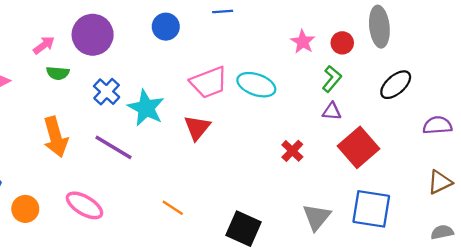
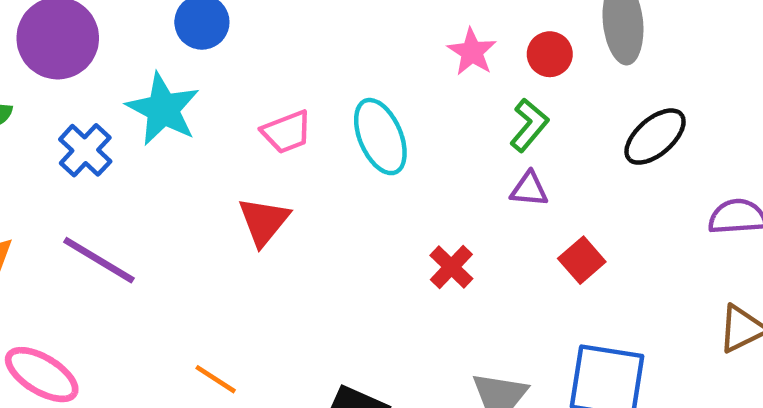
pink trapezoid: (209, 82) -> (287, 132), size x0.7
cyan ellipse: (256, 85) -> (380, 137), turned 48
cyan star: (146, 108) -> (163, 109), moved
red square: (358, 147) -> (582, 260), size x0.6

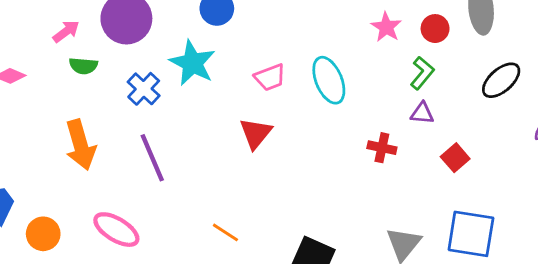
purple line: (99, 260) -> (152, 158), turned 36
red cross: (451, 267) -> (382, 148), moved, turned -32

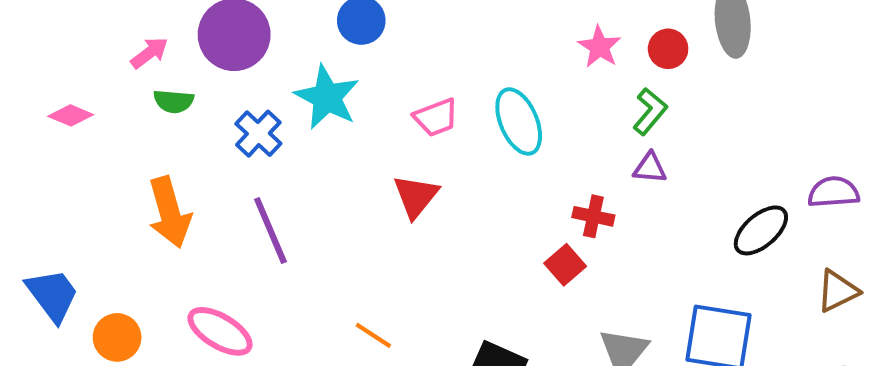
black ellipse: (501, 80) -> (761, 230), moved
red square: (455, 158) -> (565, 265), moved

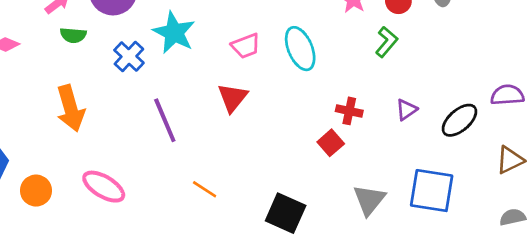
purple triangle: (650, 168) -> (406, 110), moved, turned -40
purple line: (270, 230) -> (165, 120), moved

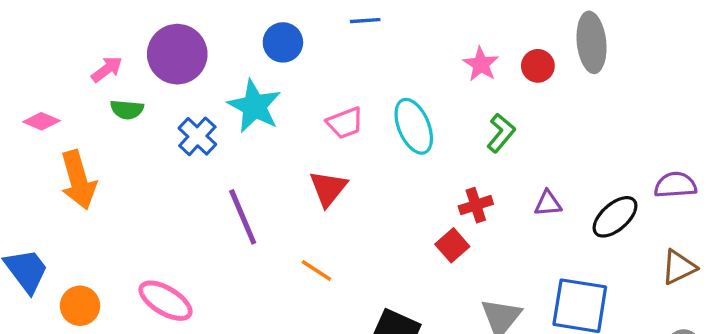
green L-shape: (386, 42) -> (501, 133), moved
orange arrow: (71, 108) -> (78, 180), moved
purple triangle: (406, 110) -> (548, 203), turned 30
red cross: (349, 111) -> (476, 205), turned -30
orange line: (205, 189) -> (316, 271), moved

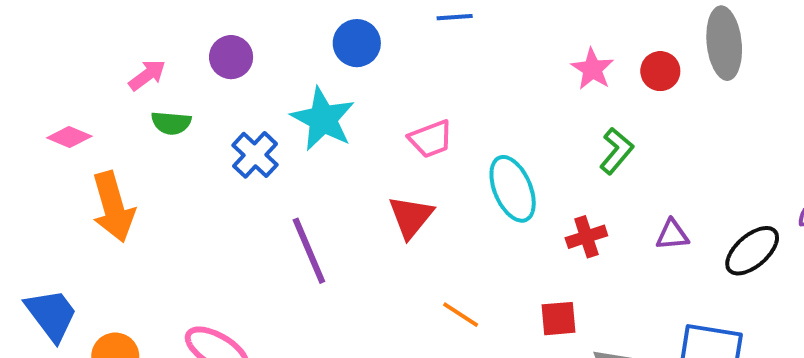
purple circle: (177, 54) -> (231, 57), size x0.6
cyan ellipse: (414, 126) -> (513, 189), moved
red square: (452, 245) -> (558, 319), moved, turned 36
orange line: (316, 271) -> (461, 315), moved

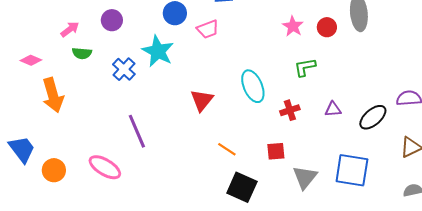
pink trapezoid: (431, 139) -> (208, 29), moved
green L-shape: (616, 151) -> (305, 67), turned -140
purple line: (309, 251) -> (137, 131), moved

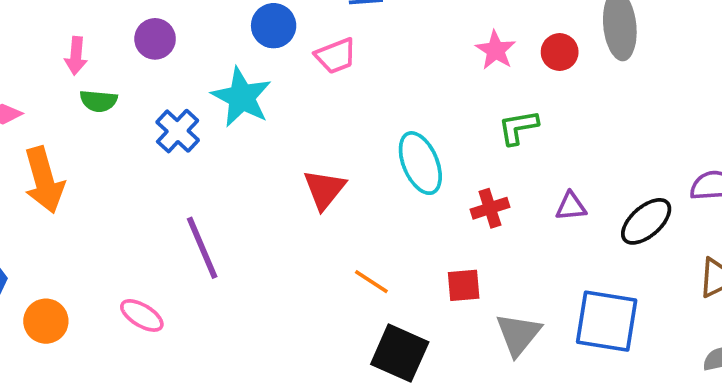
pink arrow: (70, 29) -> (76, 56), turned 132
pink ellipse: (105, 167) -> (142, 315), size x0.7

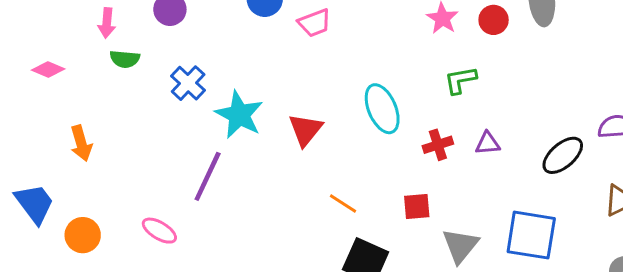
cyan star: (242, 97) -> (239, 115), moved
orange arrow: (44, 180) -> (81, 143), moved, size x0.7
purple triangle: (571, 206) -> (488, 143), moved
purple line: (202, 248) -> (208, 176), turned 48

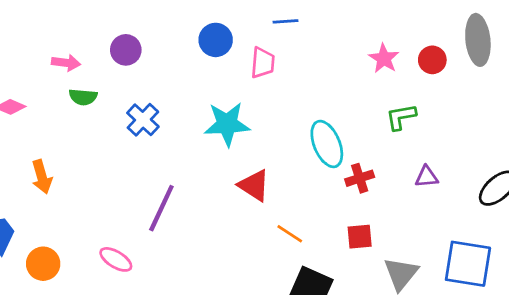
pink arrow: (107, 23) -> (66, 63), turned -88
pink trapezoid: (314, 23) -> (263, 63), turned -64
cyan star: (239, 115) -> (227, 124), moved, turned -30
red triangle: (305, 130) -> (254, 185), moved, turned -36
red cross: (438, 145) -> (360, 178), moved

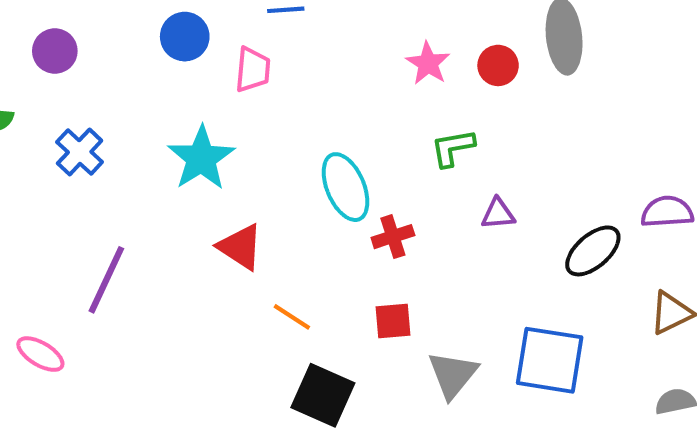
cyan star: (227, 124) -> (201, 158), turned -30
purple triangle: (427, 177) -> (498, 214), moved

